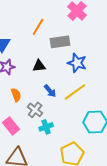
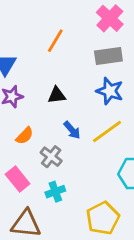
gray rectangle: (60, 42) -> (108, 56), moved
orange semicircle: (16, 95) -> (25, 136), turned 64
cyan cross: (46, 127) -> (55, 192), moved

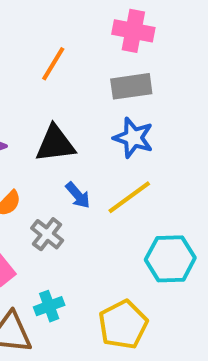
pink cross: (110, 18) -> (133, 31), turned -32
black triangle: (57, 95) -> (55, 144), size x1.5
cyan cross: (55, 192) -> (49, 306), moved

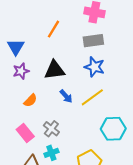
gray cross: (47, 234) -> (51, 129), moved

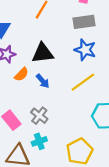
blue arrow: (66, 96) -> (43, 81), moved
orange semicircle: (30, 100) -> (21, 74), moved

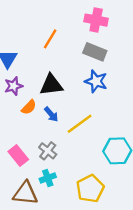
gray rectangle: (84, 22) -> (95, 52), turned 30
yellow line: (83, 82) -> (80, 124), moved

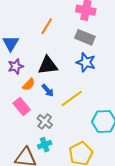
pink rectangle: (18, 156) -> (22, 106), moved

